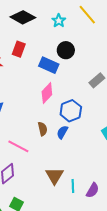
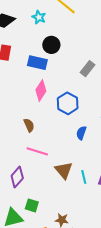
brown semicircle: (43, 129) -> (29, 125), moved
blue semicircle: (62, 132) -> (81, 133), moved
pink line: (18, 146) -> (37, 151), moved

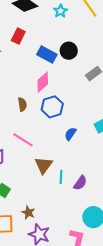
black circle: (51, 45) -> (69, 51), moved
blue hexagon: (68, 103) -> (52, 107), moved
brown semicircle: (29, 125) -> (22, 104), moved

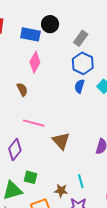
blue hexagon: (52, 107) -> (83, 63), moved
blue semicircle: (70, 134) -> (79, 86), moved
cyan line: (61, 177) -> (81, 181), moved

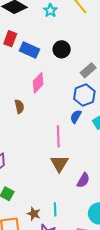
blue rectangle: (30, 34) -> (29, 50), moved
pink line: (34, 123) -> (58, 136), moved, turned 60
brown triangle: (61, 141) -> (59, 163), moved

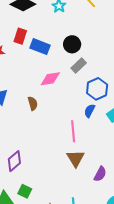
gray rectangle: (88, 70) -> (79, 65), moved
pink diamond: (38, 83) -> (50, 79), turned 40

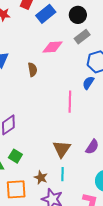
blue rectangle: (40, 47) -> (46, 14), turned -66
brown triangle: (76, 158) -> (62, 149), moved

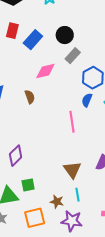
green square: (15, 156) -> (28, 185), turned -32

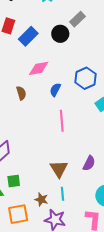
gray rectangle: (73, 56) -> (78, 19), moved
blue semicircle: (87, 100) -> (55, 90), moved

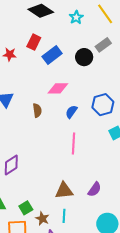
brown triangle: (59, 169) -> (64, 191), turned 48
green square: (14, 181) -> (26, 208), moved, turned -32

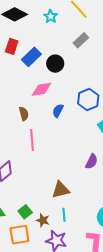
black circle: (84, 57) -> (55, 64), moved
pink line: (73, 143) -> (32, 140), moved
purple semicircle: (95, 189) -> (91, 162), moved

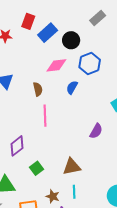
blue hexagon: (88, 99) -> (90, 64), moved
purple semicircle: (91, 162) -> (96, 131), moved
green square: (25, 212) -> (37, 168), moved

